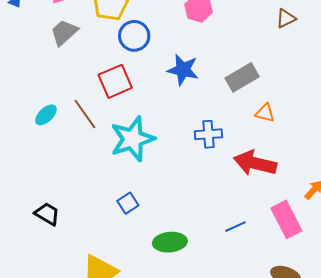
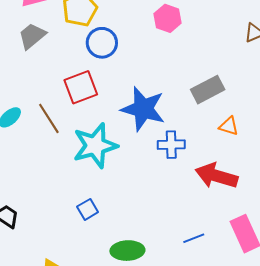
blue star: (183, 70) -> (143, 109), moved, size x1.4

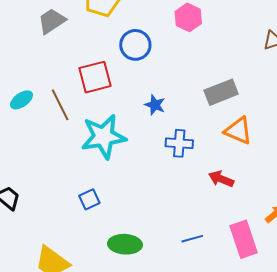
blue circle: (102, 43) -> (135, 45), moved
blue star: (143, 109) -> (155, 105), size x0.5
orange triangle: (229, 126) -> (238, 131), size x1.4
red arrow: (216, 176) -> (221, 179), size x0.6

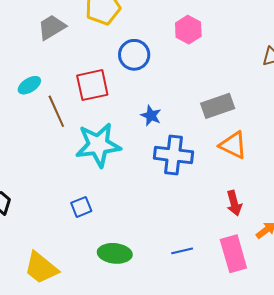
cyan ellipse: (21, 100) -> (29, 85), moved
blue cross: (179, 143) -> (174, 155), size x1.4
red arrow: (221, 179) -> (234, 203), moved, turned -130

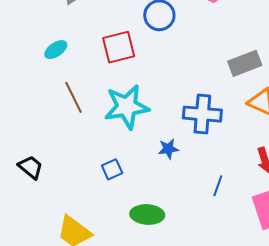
brown line: (56, 111) -> (73, 97), moved
blue star: (151, 116) -> (168, 149), moved, turned -30
blue line: (182, 251) -> (218, 186), moved, turned -55

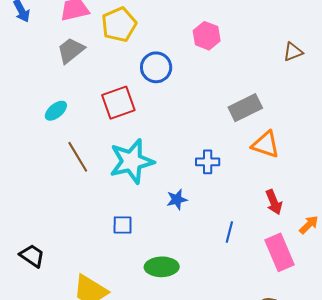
blue cross: (202, 114) -> (208, 162), size x0.6
black trapezoid: (31, 167) -> (32, 256), moved
blue square: (112, 169) -> (123, 225), turned 30

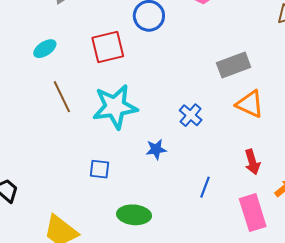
blue cross: (208, 162) -> (191, 115), turned 35

